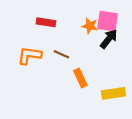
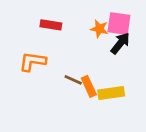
brown line: (61, 54) -> (73, 80), moved
yellow rectangle: (114, 93) -> (111, 93), moved

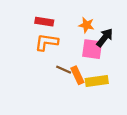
pink square: (119, 24) -> (92, 49), moved
orange L-shape: (33, 62) -> (47, 42), moved

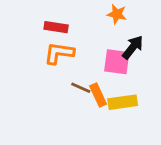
orange star: (86, 25) -> (117, 14), moved

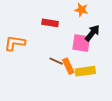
red rectangle: (56, 27) -> (50, 23), moved
orange L-shape: (59, 53) -> (15, 43), moved

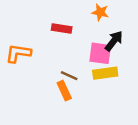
orange rectangle: (68, 66) -> (64, 91), moved
yellow rectangle: (85, 71) -> (105, 73), moved

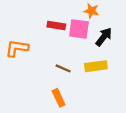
pink square: (100, 53) -> (79, 29), moved
orange rectangle: (64, 91) -> (59, 98), moved

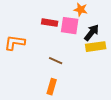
yellow rectangle: (96, 66) -> (96, 47), moved
orange rectangle: (59, 98) -> (52, 87), turned 42

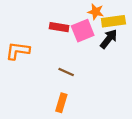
pink square: (70, 26) -> (83, 31), turned -30
yellow rectangle: (96, 47) -> (113, 21), moved

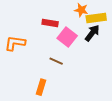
pink square: (83, 31) -> (67, 37), moved, turned -30
orange rectangle: (61, 103) -> (41, 87), moved

